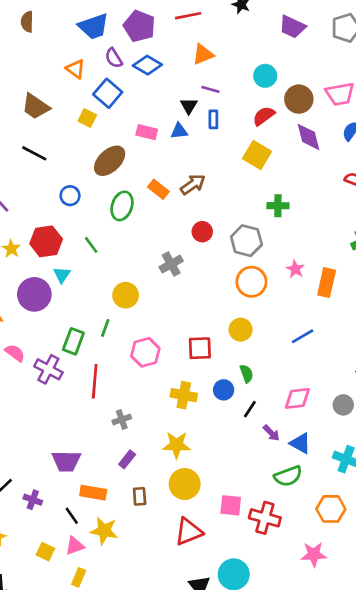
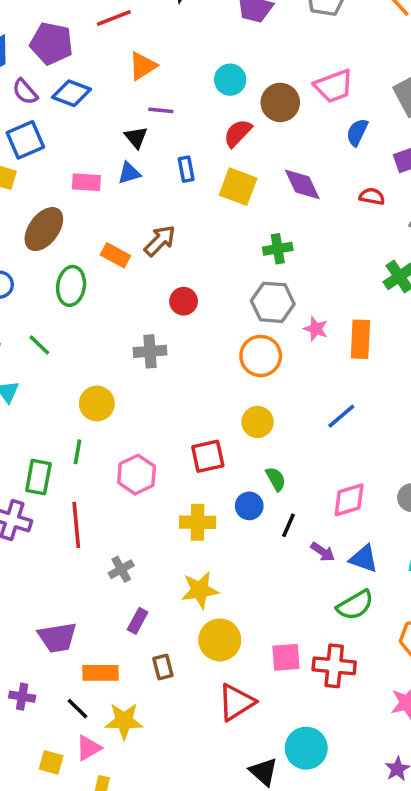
blue square: (108, 93) -> (25, 140), turned 36
blue rectangle: (213, 119) -> (186, 169), moved
purple diamond: (308, 137) -> (302, 184), moved
gray hexagon: (246, 241) -> (273, 302), moved
gray cross: (171, 264) -> (150, 351), turned 35

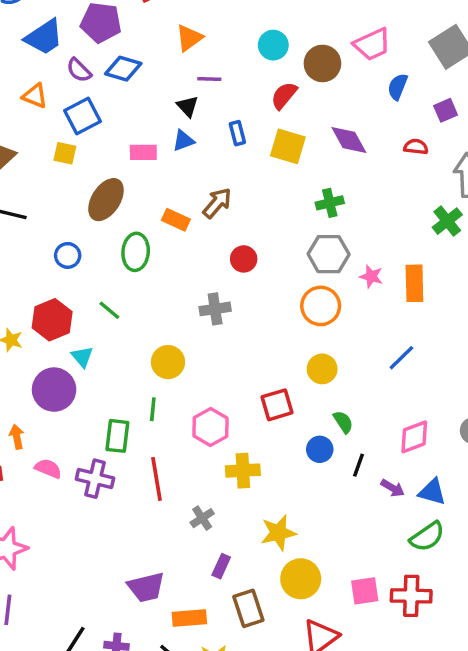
yellow cross: (198, 522) -> (243, 471), moved
brown rectangle: (163, 667) -> (248, 608), size x1.5

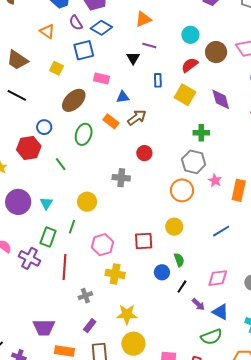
blue square: (83, 116) -> (84, 50), moved
blue triangle: (183, 141) -> (123, 97), moved
red hexagon: (52, 320) -> (29, 148), moved
cyan triangle: (82, 357) -> (46, 203), moved

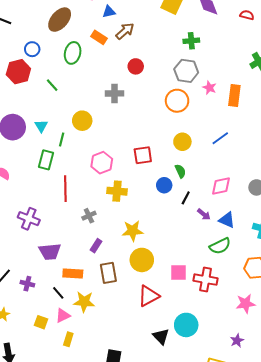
green line: (72, 227) -> (62, 140), moved
yellow circle: (174, 227) -> (182, 142), moved
purple cross: (29, 258) -> (29, 219), moved

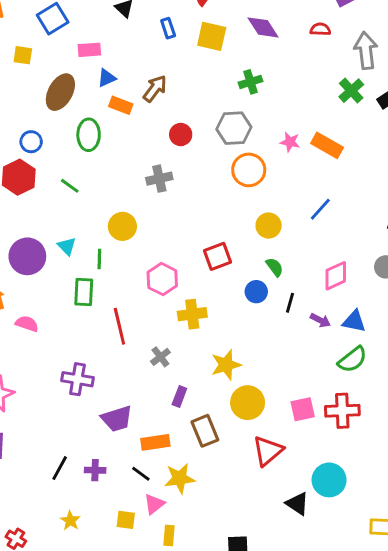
blue triangle: (109, 12) -> (107, 78), moved
gray hexagon: (186, 71) -> (234, 128), moved
orange rectangle: (234, 95) -> (327, 145), turned -55

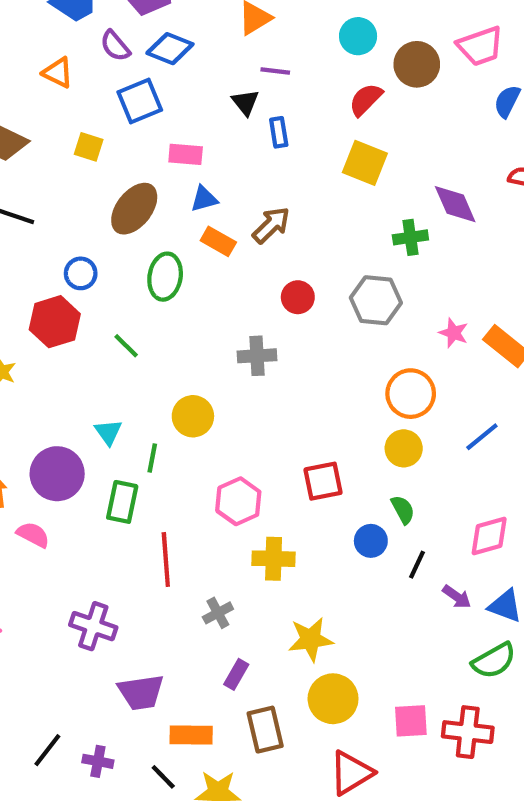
purple diamond: (263, 27) -> (455, 204), moved
blue rectangle: (168, 28) -> (279, 132), moved
orange circle: (249, 170) -> (411, 394), moved
purple circle: (27, 256) -> (57, 474), moved

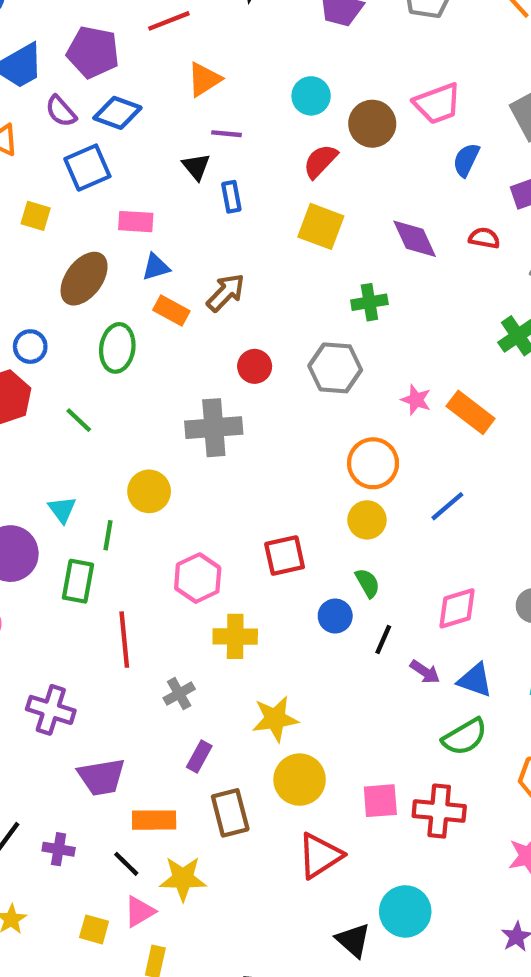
purple diamond: (455, 204) -> (415, 239), moved
gray cross: (257, 356) -> (214, 428), size x1.4

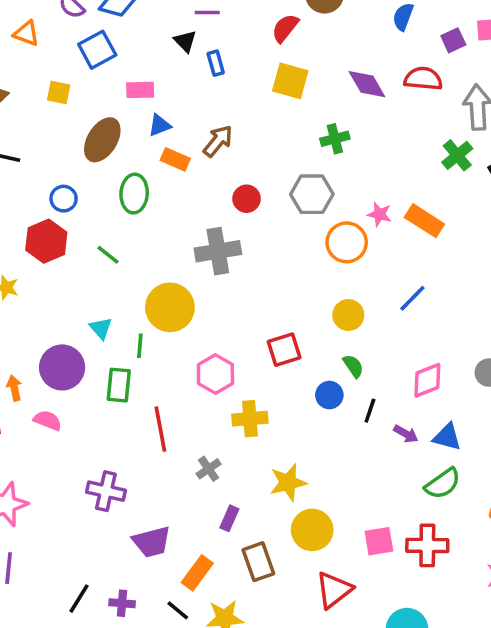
red semicircle: (484, 238) -> (423, 79), size x1.5
orange circle: (373, 463) -> (347, 242), moved
yellow circle: (149, 491) -> (170, 307), size x1.4
orange rectangle: (154, 820) -> (197, 573), turned -48

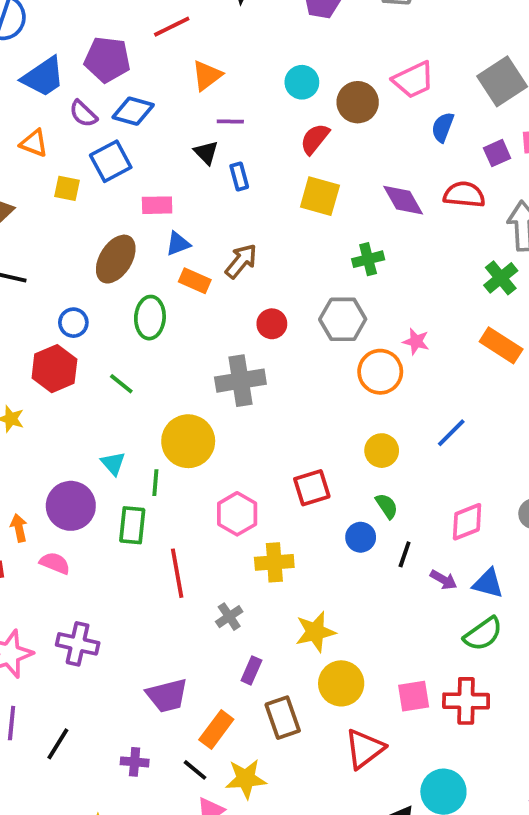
yellow square: (59, 92) -> (67, 188), moved
orange rectangle: (424, 221) -> (501, 345), moved
purple cross: (106, 491) -> (78, 644), moved
black line: (79, 599) -> (58, 744), moved

